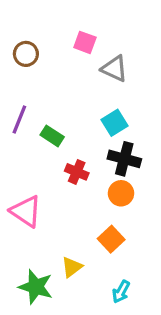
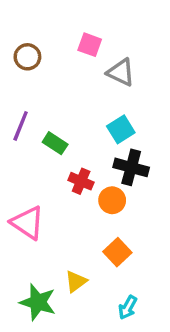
orange circle: (121, 193) -> (112, 200), moved

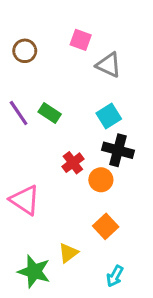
purple line: (21, 126) -> (19, 113), turned -56
green rectangle: (55, 143) -> (50, 113), moved
red cross: (81, 181) -> (73, 163), turned 30

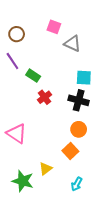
purple line: (19, 113) -> (12, 61), moved
cyan square: (109, 116) -> (84, 78), moved, turned 35
red cross: (73, 163) -> (44, 97), moved
orange circle: (101, 180) -> (79, 129), moved

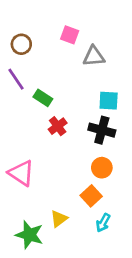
gray triangle: (72, 43) -> (94, 56), turned -30
cyan arrow: (77, 184) -> (103, 223), moved

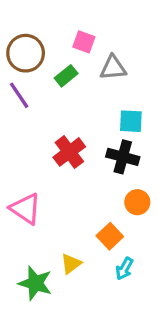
brown circle: (21, 44) -> (26, 53), size x1.5
green rectangle: (43, 98) -> (66, 76), moved, turned -72
red cross: (58, 126) -> (69, 152), size x1.4
orange circle: (102, 168) -> (137, 202), moved

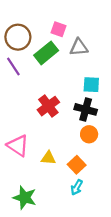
green rectangle: (66, 76) -> (46, 53), size x1.5
orange circle: (137, 202) -> (89, 134), moved
yellow triangle: (71, 264) -> (48, 158), moved, turned 42
cyan arrow: (124, 269) -> (77, 187), moved

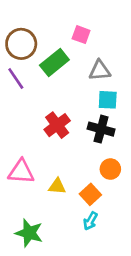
pink square: (59, 29) -> (81, 35), moved
gray triangle: (79, 47) -> (100, 71), moved
orange circle: (89, 134) -> (110, 169), moved
pink triangle: (18, 146) -> (21, 172), turned -30

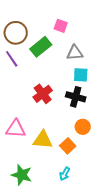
yellow triangle: (57, 186) -> (43, 140), size x1.5
cyan arrow: (90, 221) -> (65, 174), moved

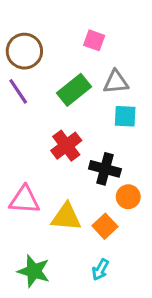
green rectangle: (41, 47) -> (74, 90), moved
black cross: (76, 97) -> (105, 169), moved

